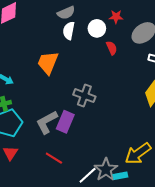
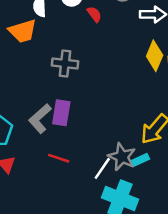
orange trapezoid: (48, 63) -> (23, 31), moved, turned -115
gray cross: (84, 96) -> (65, 63), moved

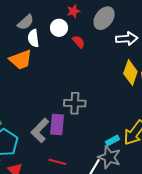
gray cross: (65, 63) -> (75, 103), moved
cyan rectangle: (141, 160) -> (113, 140), moved

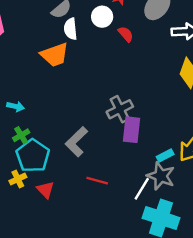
gray cross: (75, 103) -> (120, 109), turned -30
purple rectangle: (57, 124) -> (132, 130), moved

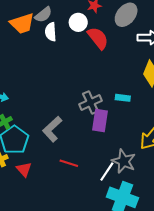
red semicircle: (126, 34) -> (98, 38), size x1.6
orange trapezoid: (55, 55) -> (22, 23), moved
cyan rectangle: (165, 156) -> (123, 98), moved, turned 32

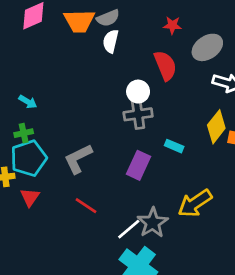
white circle: (78, 22) -> (138, 92), moved
gray cross: (90, 102) -> (138, 114), moved

